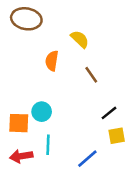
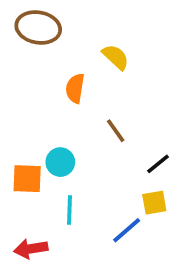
brown line: (91, 75) -> (116, 131), moved
yellow square: (117, 136) -> (154, 203), moved
red arrow: (21, 156) -> (31, 249), moved

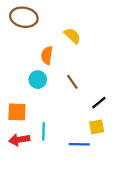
cyan circle: (60, 162) -> (38, 80), moved
blue line: (127, 230) -> (79, 144), turned 42
red arrow: (31, 249) -> (19, 140), moved

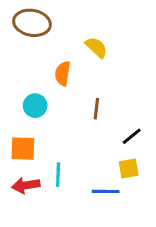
cyan circle: (38, 80) -> (35, 106), moved
brown line: (72, 82) -> (96, 109), turned 42

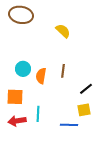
orange semicircle: (63, 73) -> (41, 76), moved

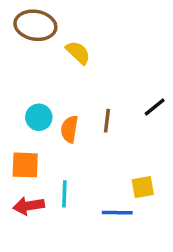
yellow semicircle: (63, 31) -> (78, 53), moved
black line: (86, 89) -> (155, 107), moved

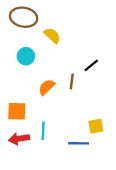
black line: (155, 107) -> (91, 65), moved
cyan circle: (39, 117) -> (26, 56), moved
orange semicircle: (69, 129) -> (47, 87), turned 36

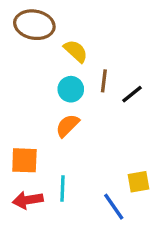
cyan circle: (26, 56) -> (71, 89), moved
brown line: (72, 81) -> (104, 81), moved
blue line: (79, 143) -> (114, 207), turned 54

